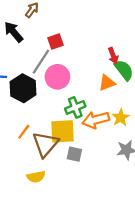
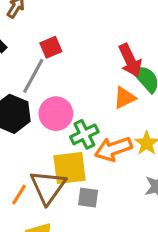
red arrow: (113, 56) -> (130, 60), size x1.5
pink circle: (57, 77) -> (56, 114), moved
orange line: (24, 132) -> (19, 195), moved

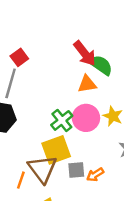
orange triangle: (125, 98) -> (87, 84), turned 30
pink circle: (56, 114) -> (86, 118), moved
orange arrow: (113, 149) -> (95, 175), moved, size x0.6

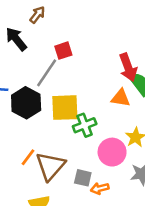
pink circle: (86, 118) -> (112, 152), moved
yellow square: (56, 150) -> (65, 108), moved
orange line: (21, 180) -> (28, 157), moved

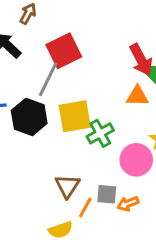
red square: (63, 51) -> (64, 51), size x1.6
orange line: (28, 157) -> (85, 208), moved
brown triangle: (50, 166) -> (67, 186), size x0.7

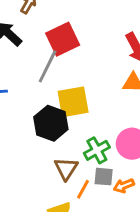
black hexagon: (29, 117) -> (51, 123), moved
green cross: (100, 133) -> (97, 150), moved

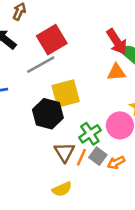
gray line: (48, 66) -> (41, 65), turned 40
gray square: (104, 177) -> (98, 156), turned 36
orange line: (83, 189) -> (81, 157), moved

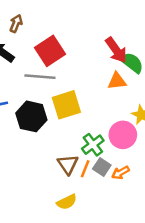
gray line: (41, 65) -> (40, 77), turned 36
black hexagon: (48, 114) -> (31, 116), moved

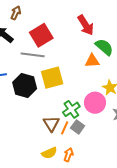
red arrow: (116, 50) -> (86, 25), moved
orange arrow: (121, 173) -> (68, 155), moved, turned 136

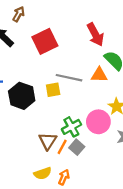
gray line: (33, 55) -> (69, 78), moved
yellow square: (52, 78) -> (53, 90), size x0.6

